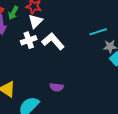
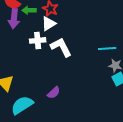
green arrow: (13, 13) -> (29, 10), turned 48
purple semicircle: (57, 87) -> (54, 93), turned -64

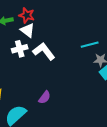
white triangle: (49, 24) -> (28, 30), turned -42

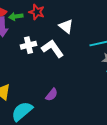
white triangle: (28, 30) -> (66, 26), moved

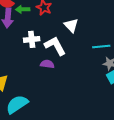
purple semicircle: (52, 95) -> (47, 64), moved, turned -128

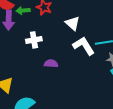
white L-shape: (55, 46) -> (84, 46), moved

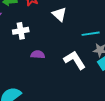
white L-shape: (84, 46) -> (75, 60), moved

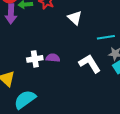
white cross: (21, 31) -> (35, 59), moved

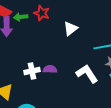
white triangle: (75, 18) -> (71, 28), turned 42

